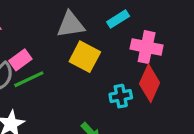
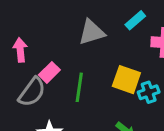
yellow square: (85, 57) -> (126, 80), moved
green line: (29, 79) -> (79, 87), moved, turned -48

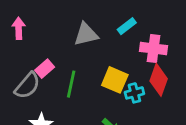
pink arrow: (20, 50) -> (19, 28), moved

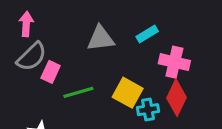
pink rectangle: (45, 69) -> (51, 72), turned -30
green line: (71, 84) -> (78, 92), turned 56
gray semicircle: (27, 86) -> (32, 57), moved

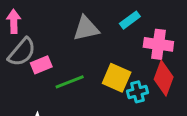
pink rectangle: (51, 72) -> (41, 65), turned 48

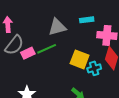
cyan rectangle: (130, 20) -> (87, 20), turned 32
green line: (70, 82) -> (47, 49), moved

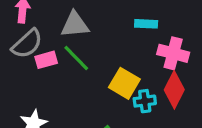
gray triangle: (57, 27) -> (75, 25), moved
green line: (47, 49) -> (76, 58), turned 60

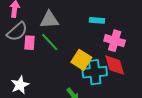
pink rectangle: (46, 60) -> (29, 43), turned -72
red diamond: (174, 90) -> (115, 65), turned -45
cyan cross: (145, 101) -> (95, 72), size x1.6

